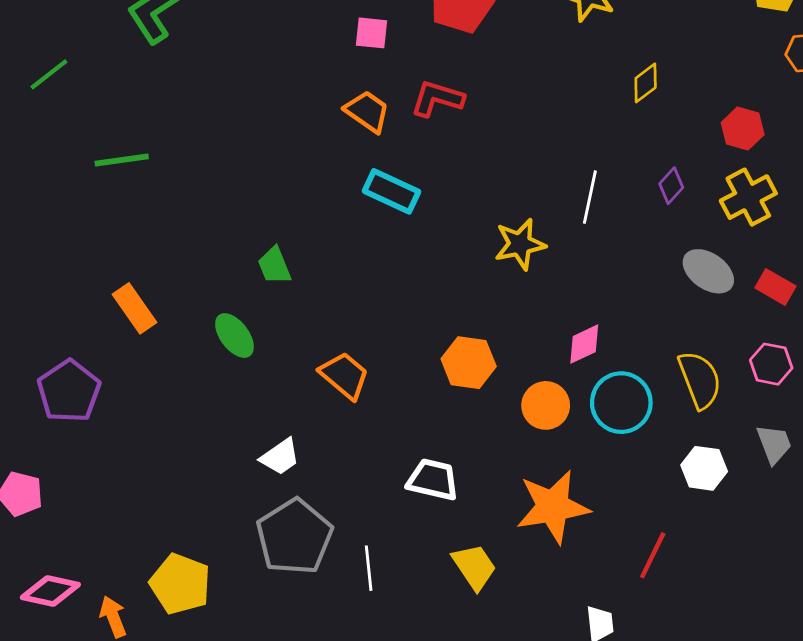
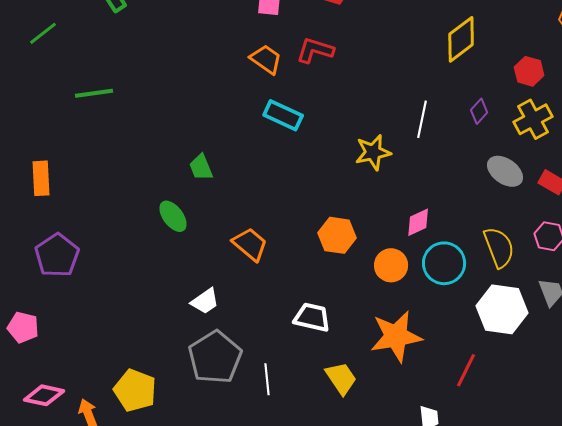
yellow diamond: (646, 83) -> (461, 39), size x1.6
orange rectangle: (135, 308) -> (41, 178), moved, turned 32
white hexagon: (704, 468) -> (502, 309), size x1.6

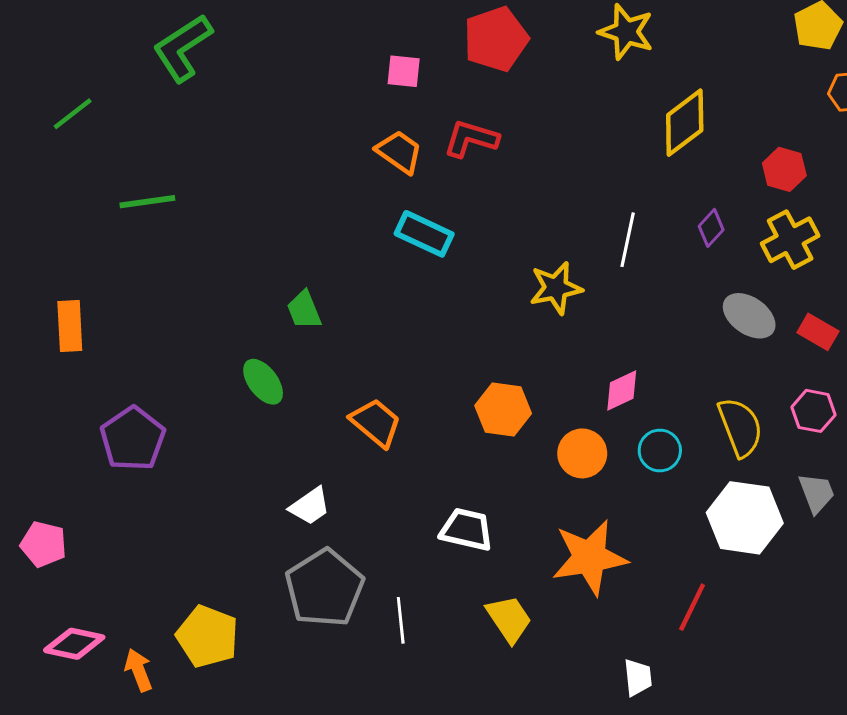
purple pentagon: (57, 255) -> (133, 439), moved
cyan circle: (444, 263) -> (660, 450), size x0.7

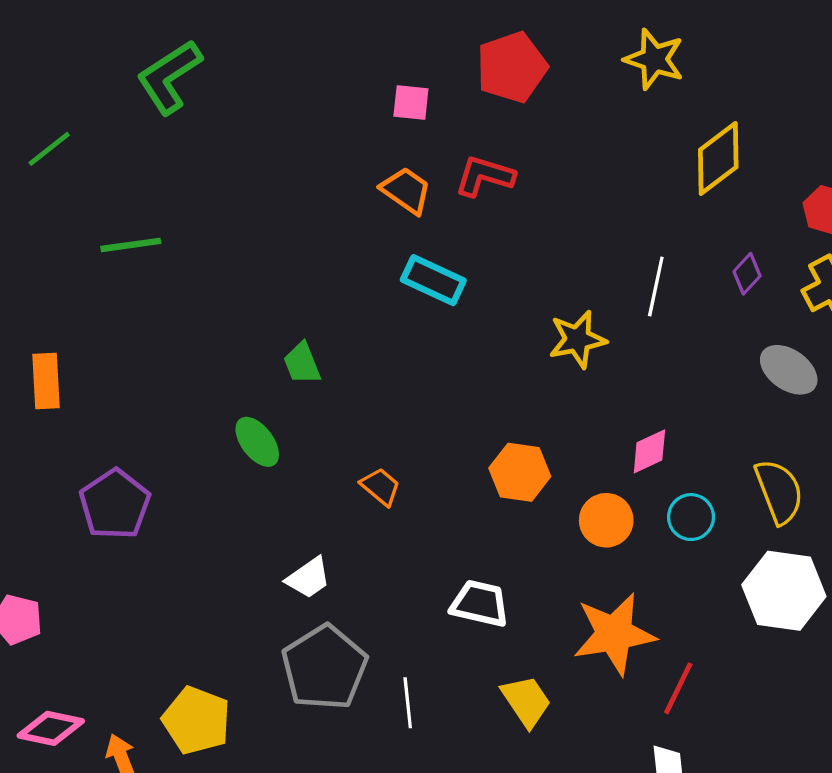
orange trapezoid: (376, 423) -> (380, 487), size x0.7
red line: (692, 607) -> (678, 688), moved

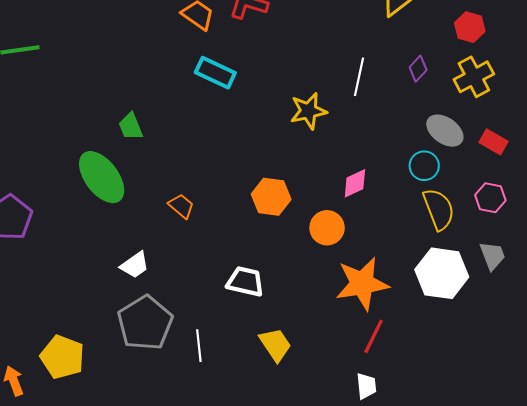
green ellipse: (257, 442) -> (102, 177), size x1.6
cyan circle: (691, 517) -> (424, 166), moved
orange star: (614, 634) -> (362, 284), moved

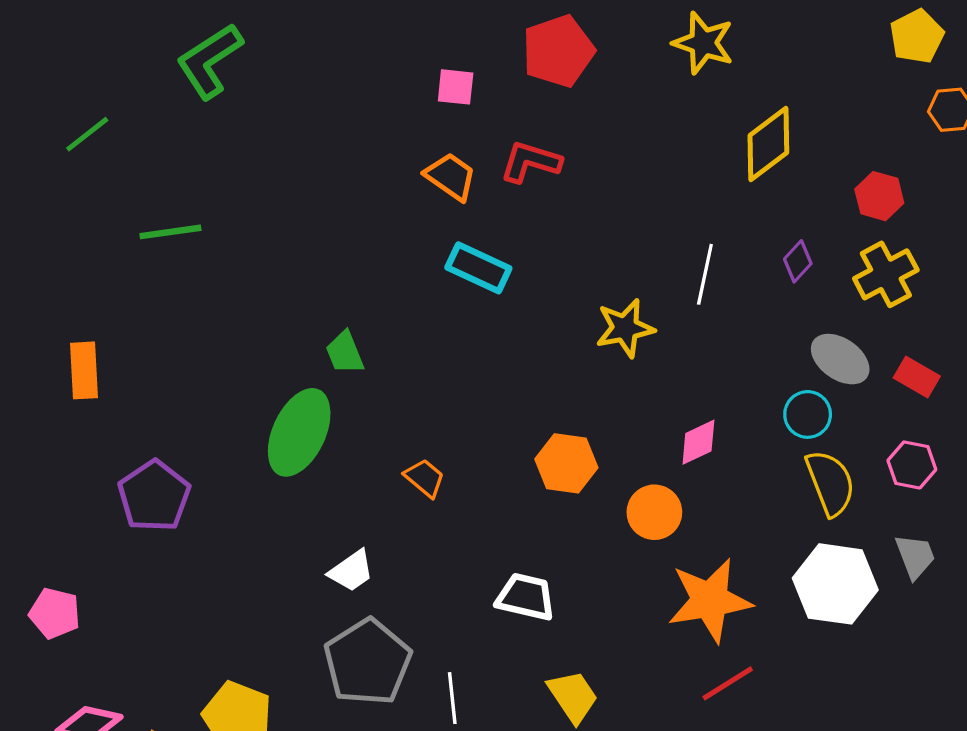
green ellipse: (102, 177) -> (299, 432), turned 62
red line: (374, 336) -> (728, 683), turned 32

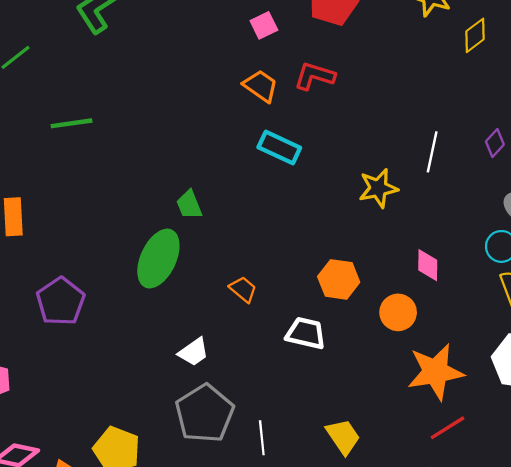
pink square: (456, 87) -> (264, 25), turned -32
yellow diamond: (768, 144) -> (475, 35), moved, size x0.7
pink diamond: (698, 442) -> (428, 265), turned -64
white trapezoid: (526, 597) -> (306, 333), moved

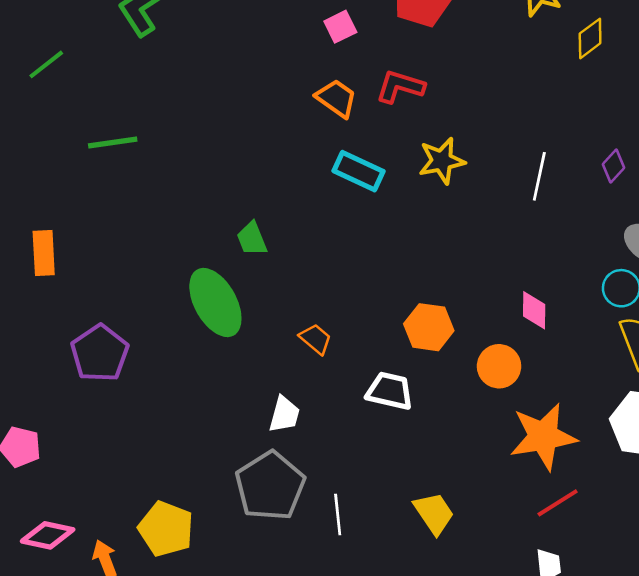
yellow star: (378, 188) -> (442, 161), moved
green ellipse: (158, 259) -> (215, 303), turned -54
white trapezoid: (194, 352) -> (284, 414), moved, turned -40

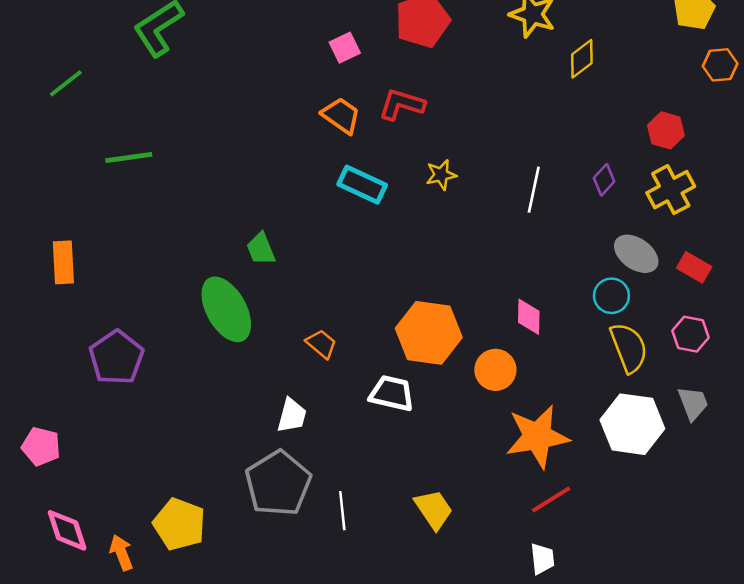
yellow star: (442, 161) -> (441, 175), size x0.7
orange hexagon: (429, 327) -> (429, 333), size x1.4
pink diamond: (48, 535) -> (67, 530), turned 60

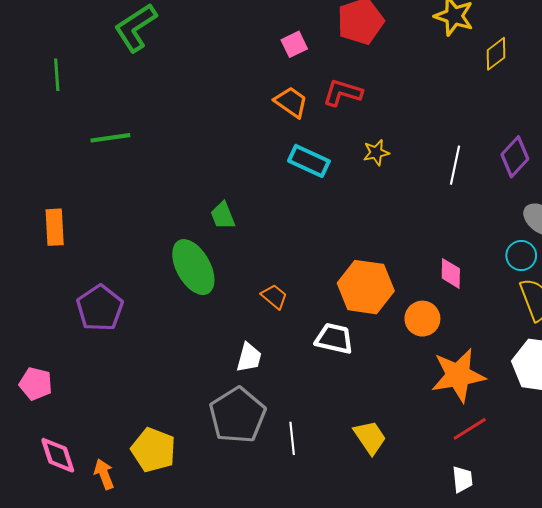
green line: (66, 83) -> (57, 75), turned -56
purple diamond: (604, 180) -> (515, 157), size x1.5

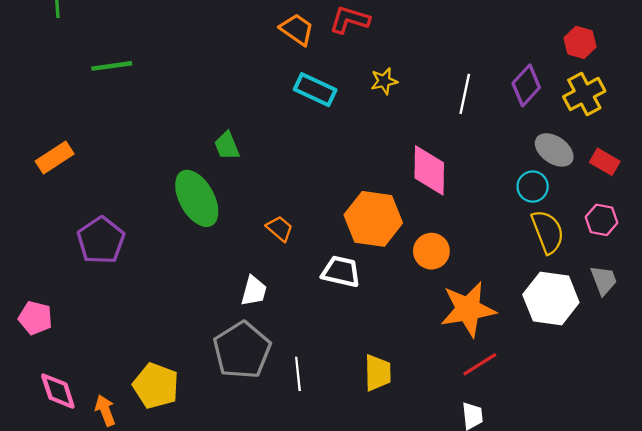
orange rectangle: (55, 227) -> (55, 157), turned 60
pink diamond: (451, 273) -> (429, 170), moved, size x1.6
yellow trapezoid: (370, 437) -> (378, 373), turned 33

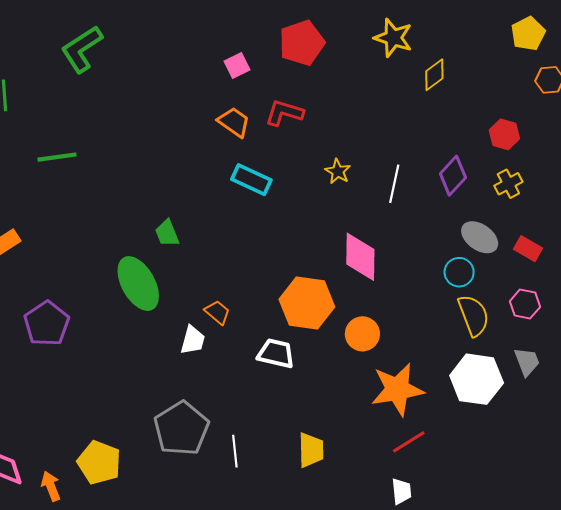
yellow star: (384, 81) -> (338, 171), moved, turned -30
yellow cross: (584, 94) -> (508, 184), size x0.7
white trapezoid: (254, 291) -> (193, 340), moved

